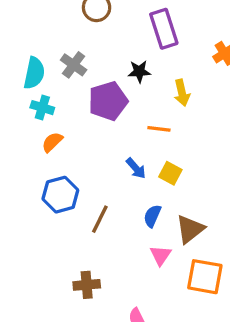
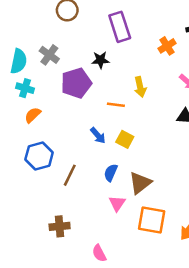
yellow arrow: (182, 93) -> (140, 87), moved

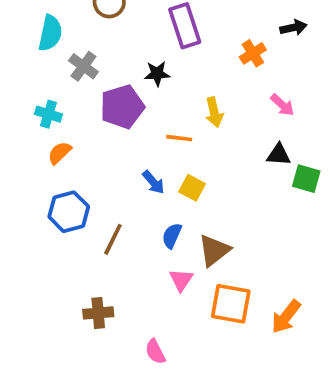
cyan semicircle: (19, 61) -> (50, 33), moved

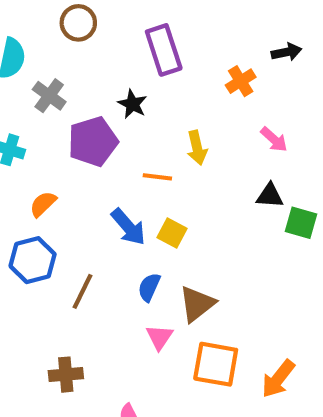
black star: (157, 74) -> (132, 104), turned 30
orange semicircle: (60, 153) -> (43, 204), moved
blue arrow: (153, 182) -> (128, 227), size x1.4

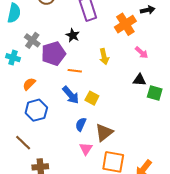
orange cross: (241, 81) -> (125, 24), size x1.5
gray cross: (49, 96) -> (32, 40), moved
orange line: (157, 177) -> (75, 71), moved
blue hexagon: (33, 260) -> (36, 110), moved
brown line: (83, 291) -> (23, 143), moved, turned -72

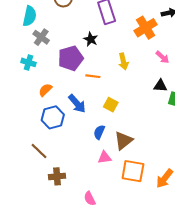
gray cross: (32, 40) -> (41, 37), moved
blue arrow: (71, 95) -> (77, 104), moved
pink triangle: (86, 149) -> (104, 157), turned 48

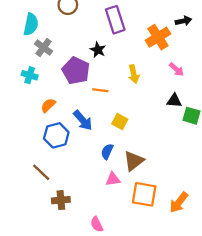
purple pentagon: (71, 58) -> (76, 71), turned -30

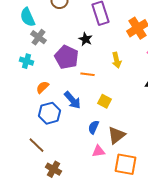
cyan semicircle: (31, 24) -> (28, 17), turned 144
brown cross: (61, 200) -> (54, 169), turned 35

